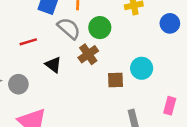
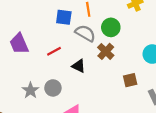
brown square: (116, 80) -> (130, 80), moved

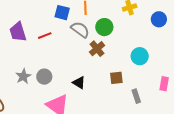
red line: (54, 51) -> (45, 36), moved
black triangle: (79, 66) -> (79, 83), moved

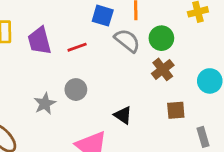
brown cross: (97, 49) -> (163, 69), moved
gray circle: (44, 77) -> (76, 90), moved

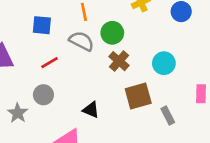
blue square: (103, 16) -> (42, 25), moved
red line: (77, 47) -> (49, 63), moved
brown square: (176, 110) -> (138, 96), size x1.5

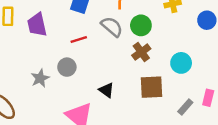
gray rectangle: (168, 115) -> (185, 107), moved, turned 56

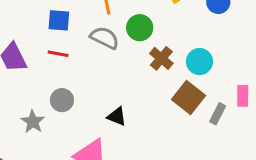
red line: (79, 40) -> (58, 54), moved, turned 42
brown cross: (141, 52) -> (161, 58), moved
brown square: (151, 87) -> (189, 98), moved, turned -35

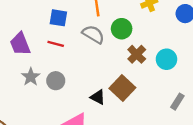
brown square: (189, 98) -> (122, 88), moved
gray star: (33, 122) -> (31, 77), moved

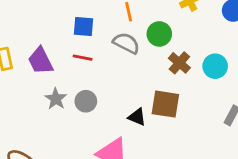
brown square: (122, 88) -> (165, 104), turned -30

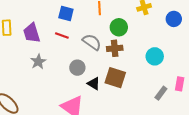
gray semicircle: (126, 43) -> (92, 42), moved
brown cross: (179, 63) -> (115, 48), moved, turned 35
gray circle: (86, 101) -> (77, 68), moved

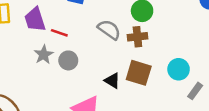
red line: (62, 36) -> (59, 33), moved
cyan circle: (155, 56) -> (179, 69), moved
gray circle: (77, 68) -> (68, 60), moved

